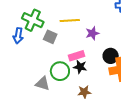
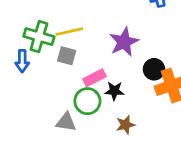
yellow line: (70, 20) -> (69, 32), moved
purple star: (92, 33) -> (124, 42), size x1.5
pink rectangle: (77, 56) -> (95, 78), moved

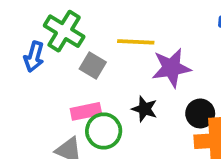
yellow line: (69, 32) -> (136, 42), moved
pink rectangle: (95, 78) -> (86, 111), moved
black star: (114, 91) -> (145, 109), moved

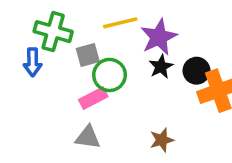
gray square: (93, 65) -> (88, 55), turned -30
black star: (145, 109) -> (161, 67), moved, turned -30
green circle: (104, 131) -> (110, 75), moved

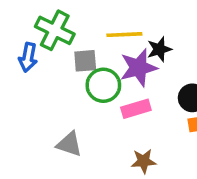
purple star: (159, 37) -> (138, 68), moved
black star: (161, 67) -> (159, 49), moved
pink rectangle: (93, 98) -> (136, 109), moved

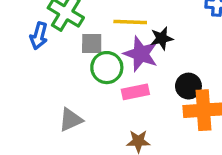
purple star: (138, 68) -> (141, 54), turned 30
gray triangle: (69, 144) -> (71, 120), turned -48

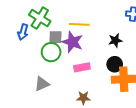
black star: (162, 38) -> (115, 40), moved
purple star: (141, 54) -> (72, 42), moved
green circle: (107, 68) -> (51, 52), moved

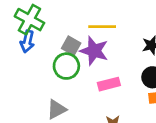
green cross: (40, 18) -> (29, 20), moved
gray square: (55, 37) -> (71, 46), turned 32

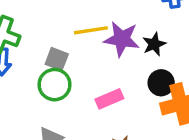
purple star: (94, 51) -> (122, 39), moved

